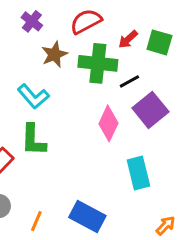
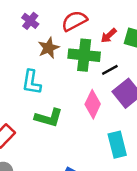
cyan L-shape: (33, 96) -> (31, 82), turned 50
green L-shape: (33, 140) -> (49, 118), moved, turned -76

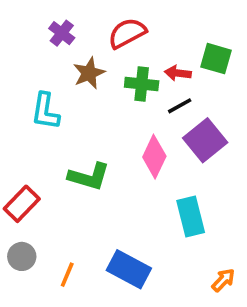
red arrow: (109, 36) -> (178, 73), moved, turned 49
green cross: (84, 55) -> (142, 84), size x0.7
cyan L-shape: (31, 82) -> (45, 111), moved

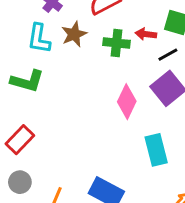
black line: (180, 106) -> (168, 55), moved
cyan L-shape: (45, 111) -> (39, 39), moved
green L-shape: (89, 177) -> (27, 81), moved

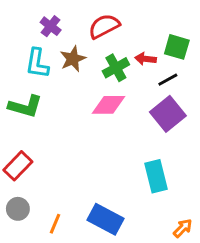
green cross: (117, 43) -> (116, 68), turned -35
pink diamond: (127, 102) -> (108, 105), moved, turned 64

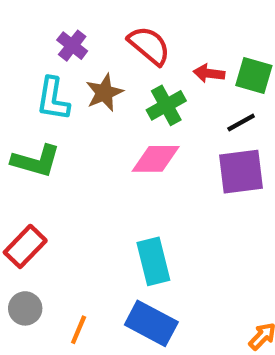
red semicircle: (104, 26) -> (149, 46), turned 68
red arrow: (146, 59) -> (209, 73), moved
purple square: (168, 114) -> (241, 172), turned 32
cyan rectangle: (156, 176) -> (153, 261), moved

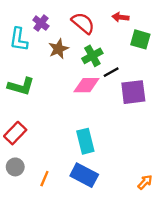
red arrow: (209, 73) -> (120, 17), moved
cyan L-shape: (53, 99) -> (19, 39), moved
black line: (241, 122) -> (111, 72), moved

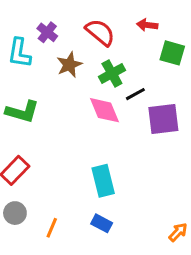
pink diamond: (87, 85) -> (105, 110), turned 68
blue rectangle: (84, 175) -> (102, 223), size x0.6

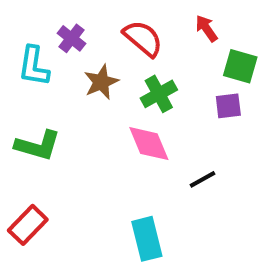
red arrow: (147, 25) -> (206, 28), turned 48
black line: (135, 94) -> (202, 179), moved
purple square: (163, 119) -> (228, 106), moved, size x0.6

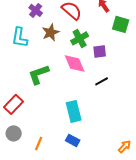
cyan L-shape: (34, 66) -> (20, 37), moved
purple square: (228, 106) -> (100, 51), moved
green L-shape: (38, 146) -> (39, 74), moved, turned 145

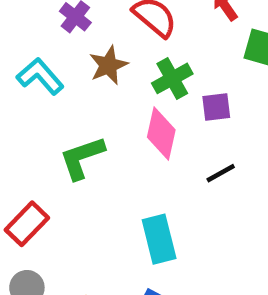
cyan L-shape: (20, 37) -> (40, 76), turned 130
pink diamond: (75, 63) -> (161, 133), turned 35

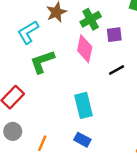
cyan L-shape: (40, 76) -> (28, 32), moved, turned -80

